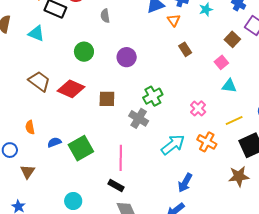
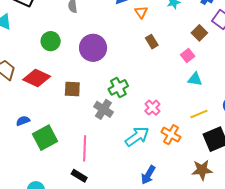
purple circle: (127, 57) -> (93, 48), size x1.4
pink cross: (198, 108) -> (152, 108), moved
blue semicircle: (54, 142) -> (23, 121), moved

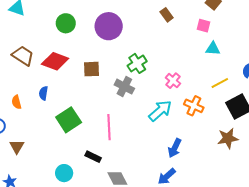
pink square: (188, 56) -> (203, 26), turned -32
blue semicircle: (23, 121) -> (43, 93), moved, turned -56
black rectangle: (79, 176) -> (93, 157), moved

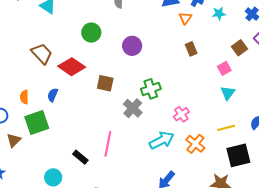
purple circle: (109, 26) -> (132, 46), size x0.7
pink square: (203, 26) -> (224, 68), turned 32
cyan triangle: (213, 49) -> (228, 93), turned 49
green square: (69, 120) -> (37, 122), moved
black rectangle: (93, 157) -> (80, 157), moved

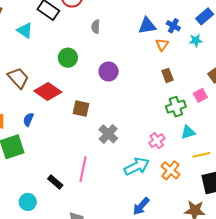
green cross: (151, 89) -> (176, 107), moved
cyan triangle: (228, 93) -> (188, 132), moved, turned 35

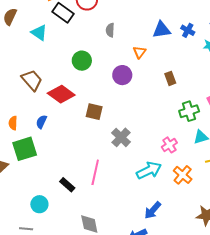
orange triangle: (162, 45) -> (139, 52), moved
brown rectangle: (167, 75) -> (170, 78), moved

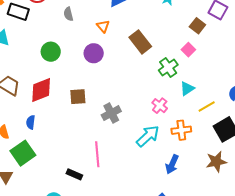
brown rectangle: (170, 78) -> (140, 42), size x1.6
red diamond: (61, 94) -> (41, 90), turned -40
gray cross: (121, 137) -> (111, 113), turned 36
orange cross: (183, 175) -> (181, 130), turned -30
blue arrow: (153, 210) -> (172, 164), moved

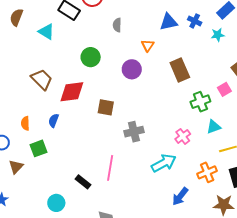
orange cross: (181, 130) -> (207, 172), moved, turned -30
green square: (23, 153) -> (38, 148), size x0.7

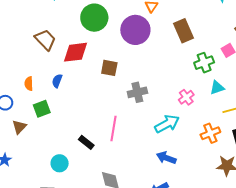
green circle: (91, 57) -> (94, 18), size x1.4
purple circle: (132, 69) -> (135, 30), size x1.5
blue arrow: (180, 196) -> (166, 158), moved, turned 72

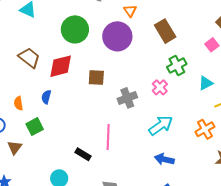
green cross: (204, 63) -> (177, 66), moved
pink cross: (186, 97) -> (160, 87), moved

